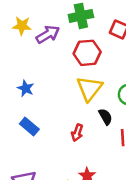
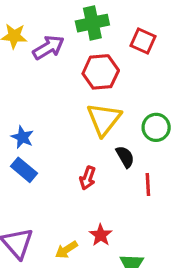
blue star: (26, 88) -> (22, 137), moved

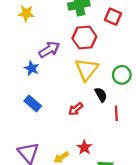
purple arrow: (48, 47) -> (49, 50), moved
blue star: (22, 137) -> (32, 68), moved
red arrow: (88, 178) -> (76, 109), turned 32

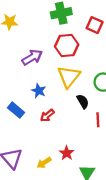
blue star: (32, 68) -> (39, 91), moved
red arrow: (76, 109) -> (47, 115), moved

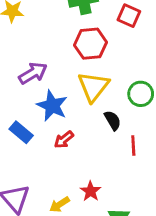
purple arrow: (32, 57) -> (33, 73), moved
blue star: (39, 91) -> (52, 106), size x1.5

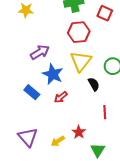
red line: (133, 146) -> (105, 112), moved

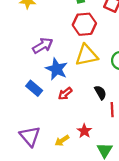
yellow triangle: (81, 61) -> (86, 55), turned 40
black semicircle: (94, 84) -> (100, 93), moved

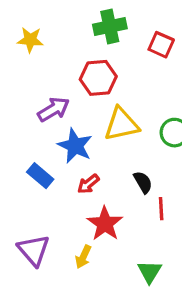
red hexagon: (84, 24) -> (98, 78), moved
red star: (84, 131) -> (105, 224), moved, size x1.5
yellow arrow: (62, 141) -> (83, 257), turned -32

